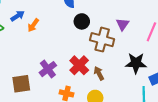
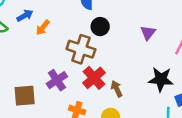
brown cross: (102, 40) -> (81, 49), moved

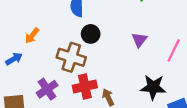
blue arrow: (25, 16) -> (14, 59), moved
red cross: (94, 78) -> (85, 86), turned 30

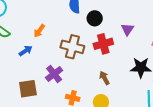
black circle: (91, 34) -> (95, 18), moved
red cross: (85, 86) -> (103, 44), moved

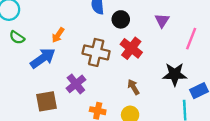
purple triangle: (127, 29) -> (162, 20), moved
red cross: (103, 44) -> (131, 48), turned -36
blue arrow: (26, 51) -> (43, 58), size x1.6

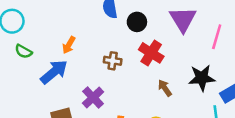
purple triangle: (162, 20) -> (183, 19), size x1.6
brown cross: (96, 52) -> (113, 61), size x0.6
brown arrow: (133, 87) -> (165, 88), moved

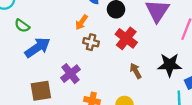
orange arrow: (69, 45) -> (81, 22), moved
green semicircle: (23, 51) -> (22, 26), moved

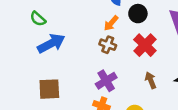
orange arrow: (81, 22) -> (111, 23), moved
purple cross: (71, 74) -> (106, 81), moved

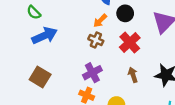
brown square: (49, 89) -> (40, 77), turned 30

